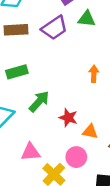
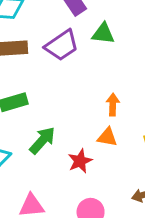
red star: (68, 118) -> (80, 161), turned 30
orange triangle: (90, 132) -> (107, 137), moved

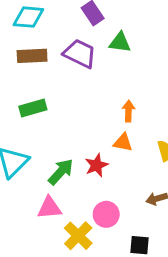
purple trapezoid: (62, 45) -> (80, 54), turned -120
green arrow: (42, 140) -> (61, 172), moved

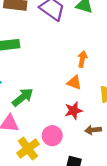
red star: (96, 165) -> (74, 111), moved

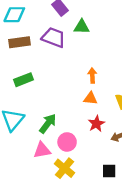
pink circle: (52, 136) -> (67, 142), moved

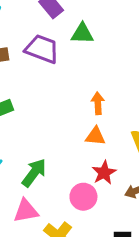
pink circle: (67, 142) -> (83, 197), moved

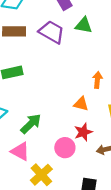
orange arrow: (98, 103) -> (97, 80), moved
pink triangle: (26, 211) -> (20, 151), turned 30

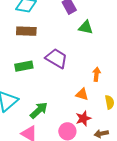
purple trapezoid: (52, 32) -> (56, 58), moved

